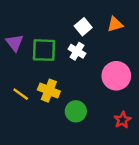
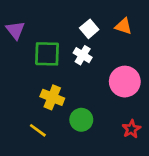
orange triangle: (115, 24) -> (123, 26), turned 35
purple triangle: (15, 43) -> (15, 30), moved
yellow line: (21, 94) -> (38, 130), moved

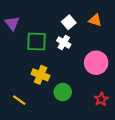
yellow line: (38, 130) -> (19, 100), moved

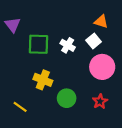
white square: (69, 22) -> (94, 41), moved
red star: (101, 99) -> (100, 101), moved

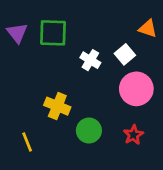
orange triangle: (101, 22) -> (148, 29), moved
green square: (39, 44) -> (53, 33), moved
yellow line: (20, 107) -> (27, 142), turned 32

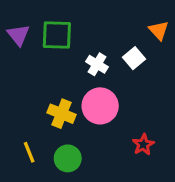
orange triangle: (148, 29) -> (159, 30), turned 30
pink circle: (136, 89) -> (100, 106), moved
green circle: (89, 131) -> (68, 158), moved

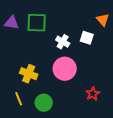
purple triangle: (18, 35) -> (12, 23), turned -42
white square: (134, 58) -> (87, 38), turned -32
yellow cross: (62, 114) -> (29, 74), moved

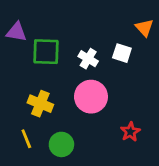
green square: (37, 23) -> (46, 52), moved

